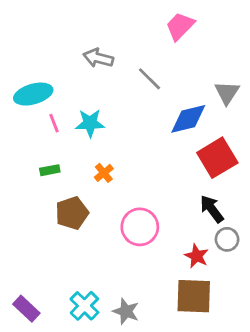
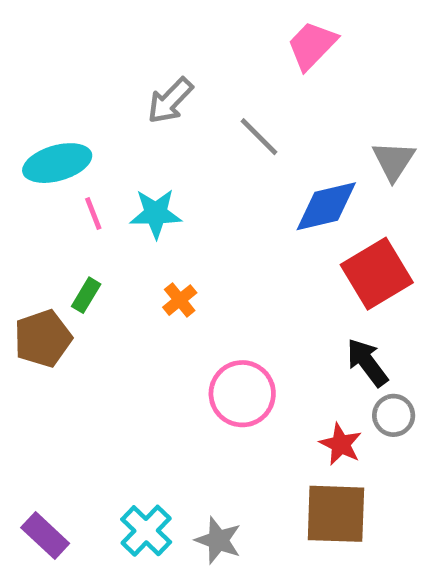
gray arrow: (98, 58) -> (170, 101), turned -60
green rectangle: (50, 170) -> (86, 295), turned -48
brown pentagon: (72, 213) -> (43, 338), moved

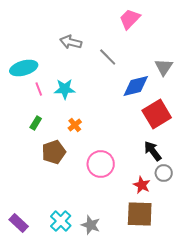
gray arrow: (170, 101) -> (71, 42), turned 60
brown pentagon: (43, 338) -> (54, 152), moved

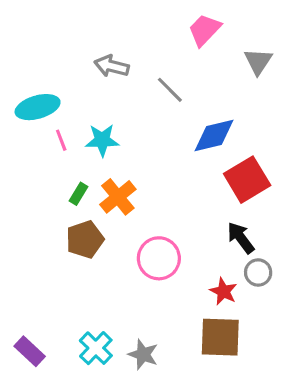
gray triangle: (164, 67) -> (258, 61), moved
green rectangle: (36, 123) -> (79, 194), moved
orange cross: (75, 125) -> (118, 197), size x1.6

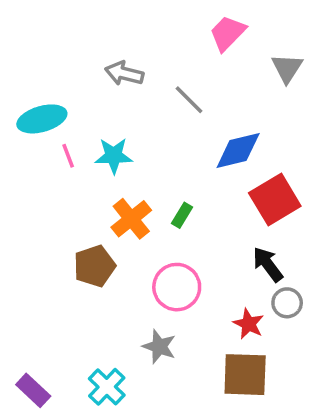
green rectangle: (79, 194) -> (182, 215), moved
gray star: (143, 354) -> (159, 347), moved

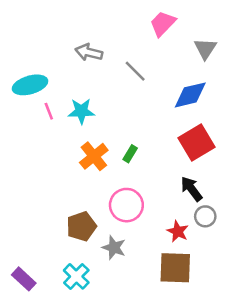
blue diamond: (238, 150) -> (190, 95), moved
brown pentagon: (94, 266) -> (81, 226), moved

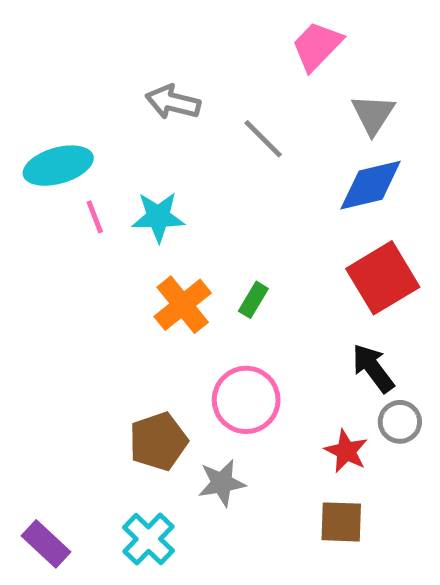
gray triangle: (205, 49) -> (373, 114), moved
gray star: (114, 248) -> (222, 483), turned -30
brown square: (175, 268) -> (341, 522), size x0.7

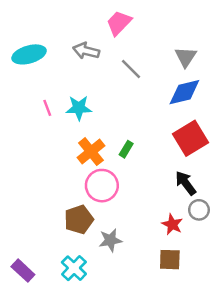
pink trapezoid: (317, 46) -> (119, 23), moved
cyan ellipse: (58, 166) -> (29, 54), moved
pink circle: (246, 400) -> (102, 186), moved

